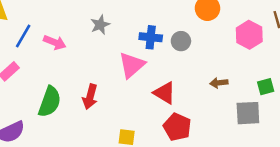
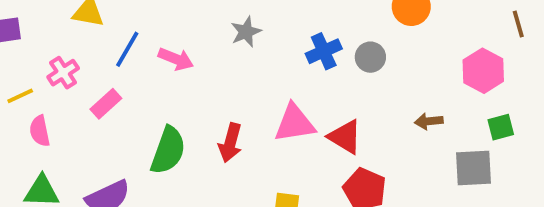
pink hexagon: (249, 35) -> (483, 71), moved
blue cross: (151, 37) -> (324, 51), turned -30
pink triangle: (132, 65) -> (295, 123), moved, turned 32

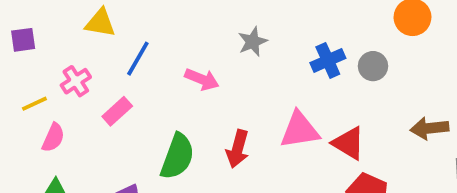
pink arrow: (176, 59) -> (202, 79), moved
brown arrow: (429, 121) -> (429, 128), size x1.4
pink semicircle: (40, 131) -> (53, 138), turned -144

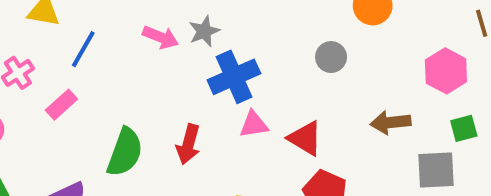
blue cross: (328, 60) -> (234, 77), moved, size x1.4
pink arrow: (202, 79) -> (161, 37), moved
pink triangle: (300, 130) -> (254, 124), size x0.7

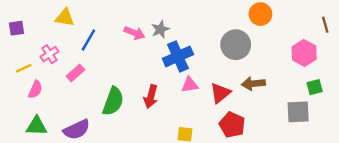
gray circle: (331, 57) -> (236, 45), size x1.6
brown arrow: (390, 122) -> (253, 84), moved
red triangle: (305, 138) -> (220, 93), turned 50

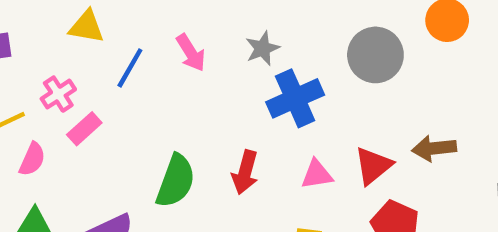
pink arrow: (134, 33) -> (191, 53), moved, turned 36
gray circle: (236, 45) -> (375, 55), moved
pink rectangle: (75, 73) -> (84, 129), moved
pink triangle: (190, 85) -> (317, 174), moved

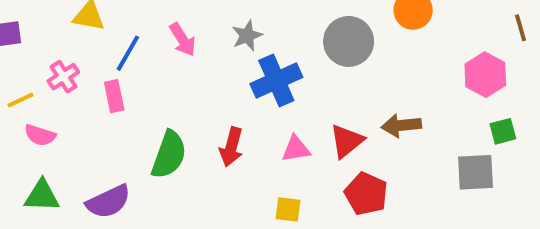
pink rectangle: (84, 129) -> (114, 96), moved, turned -60
pink semicircle: (32, 159) -> (40, 135), turned 84

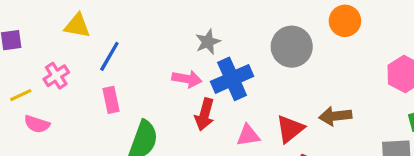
pink arrow: (183, 39) -> (187, 79), moved, turned -48
pink rectangle: (114, 96) -> (111, 100), moved
red arrow: (231, 147) -> (205, 114), moved

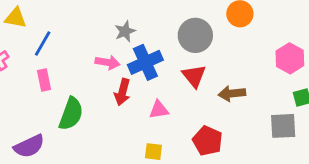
red triangle: (290, 129) -> (194, 76), moved, turned -30

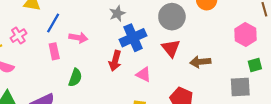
pink arrow: (107, 62) -> (78, 38), moved
pink triangle: (159, 110) -> (144, 74), turned 35
green semicircle: (71, 114) -> (75, 78), size x0.7

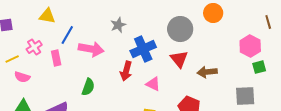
gray star: (117, 13) -> (118, 25), moved
pink arrow: (78, 38) -> (91, 49), size x1.4
pink rectangle: (54, 51) -> (56, 58), moved
green square: (255, 65) -> (259, 67), moved

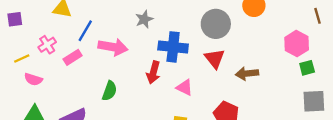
blue cross: (143, 49) -> (173, 47), turned 30
pink rectangle: (56, 58) -> (73, 57), turned 70
gray square: (245, 96) -> (314, 101), moved

